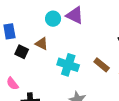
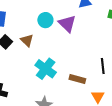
brown rectangle: (102, 65) -> (77, 79), turned -42

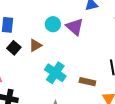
brown triangle: (27, 40) -> (35, 45), turned 48

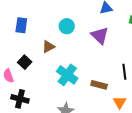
purple triangle: (75, 27) -> (100, 35), moved
black square: (14, 48) -> (25, 62), moved

